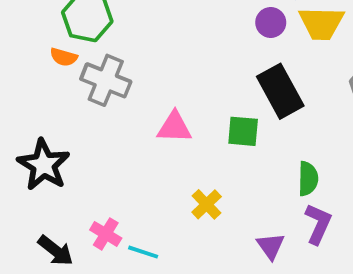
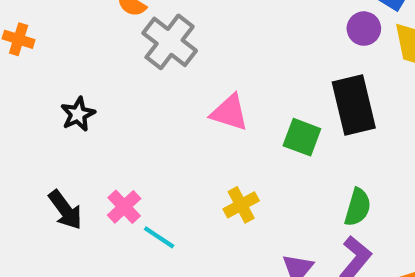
black star: (44, 165) -> (78, 114), size x0.6

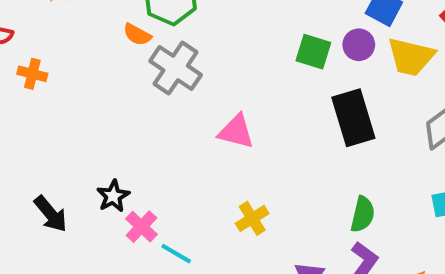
black star: (78, 114) -> (113, 196), moved
green square: (302, 137) -> (313, 52), moved
black arrow: (65, 210) -> (51, 214), moved

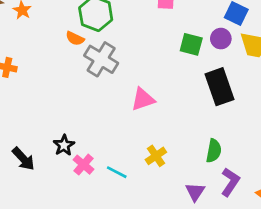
pink triangle: (236, 132) -> (143, 99), turned -30
green semicircle: (363, 214) -> (214, 151), moved
cyan line: (176, 254) -> (117, 172), moved

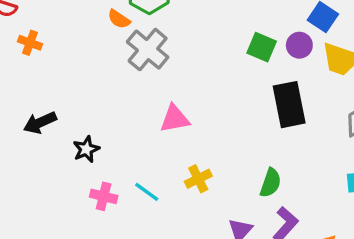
pink triangle: (143, 99) -> (175, 119), moved
black arrow: (23, 159) -> (40, 123), moved, turned 100
pink cross: (83, 165) -> (104, 196), moved, turned -35

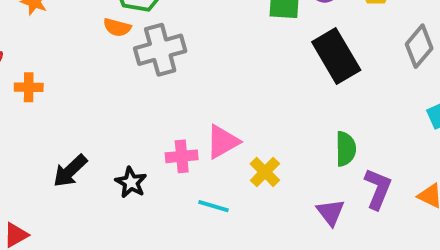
gray cross: (148, 50) -> (160, 50), turned -36
pink triangle: (175, 119) -> (223, 142), moved
pink cross: (104, 196) -> (182, 156), moved

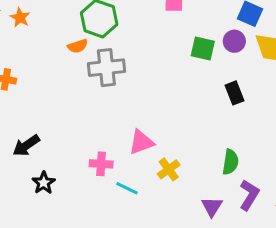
orange semicircle: (117, 27) -> (78, 46), turned -42
black rectangle: (336, 56) -> (235, 93), size x0.6
pink cross: (182, 156) -> (101, 164), moved
black star: (131, 182) -> (44, 183), moved

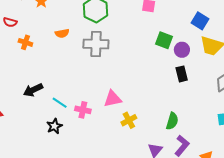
purple circle: (234, 41) -> (182, 50), moved
orange semicircle: (78, 46) -> (62, 33), moved
black star: (44, 183) -> (54, 126), moved
cyan line: (127, 188) -> (60, 103), moved

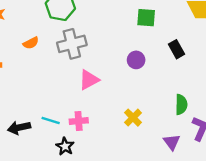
purple circle: (182, 50) -> (136, 60), moved
black arrow: (33, 90) -> (19, 128), moved, turned 30
pink triangle: (113, 99) -> (89, 80), moved
black star: (54, 126) -> (65, 146), moved

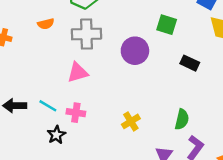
black rectangle: (176, 49) -> (190, 63), turned -48
purple circle: (136, 60) -> (135, 51), moved, size x1.5
pink triangle: (89, 80) -> (78, 72), moved

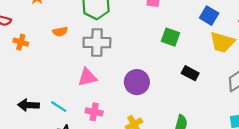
purple circle: (135, 51) -> (137, 82), moved
pink cross: (76, 113) -> (94, 112), moved

